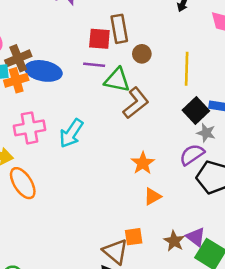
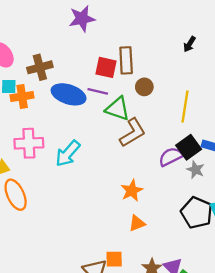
brown cross: (18, 58) -> (40, 67), moved
blue ellipse: (43, 71) -> (69, 94), moved
purple semicircle: (192, 155) -> (171, 157), moved

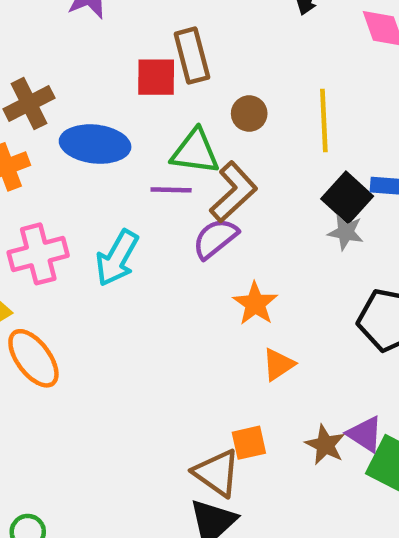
brown circle: (144, 87) -> (249, 114), moved
purple line: (98, 91) -> (171, 190), moved
purple semicircle: (171, 157) -> (215, 238), moved
gray star: (195, 170) -> (346, 232), moved

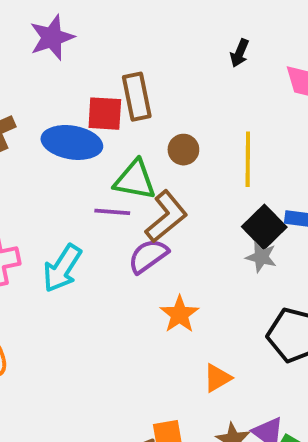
blue ellipse: (95, 144) -> (72, 142), moved
orange triangle: (278, 365) -> (217, 378), moved

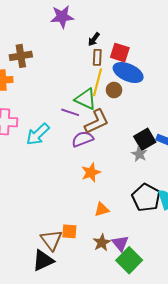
black arrow: (240, 53) -> (94, 39), moved
brown rectangle: (137, 97) -> (97, 57), size x0.7
red square: (105, 114) -> (120, 53), moved
blue ellipse: (72, 142) -> (128, 73), moved
yellow line: (248, 159) -> (98, 82), moved

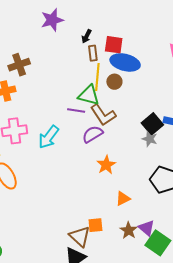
brown L-shape: (97, 122) -> (103, 115), turned 92

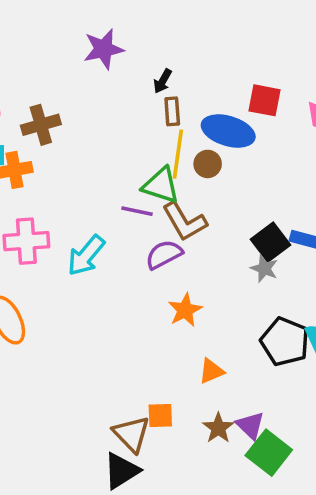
red square: (114, 45) -> (265, 100), moved

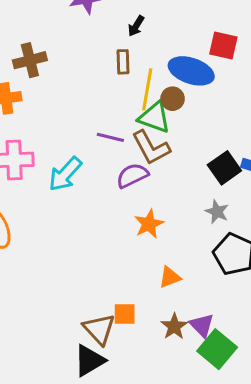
brown rectangle: (172, 111) -> (123, 62), moved
green triangle: (161, 185) -> (154, 117), moved
gray star: (264, 268) -> (217, 212), moved

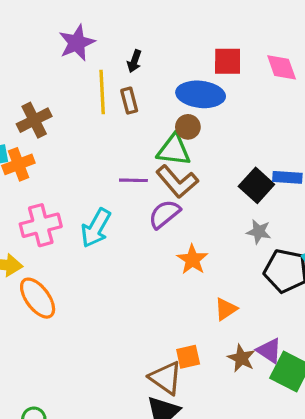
yellow line: (147, 89) -> (102, 92), moved

